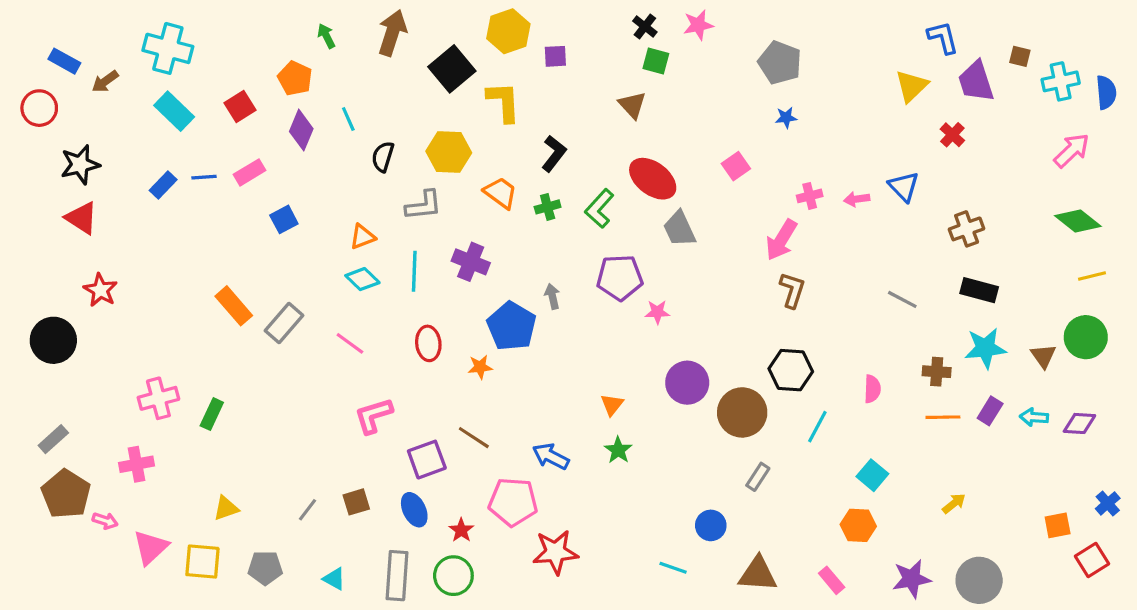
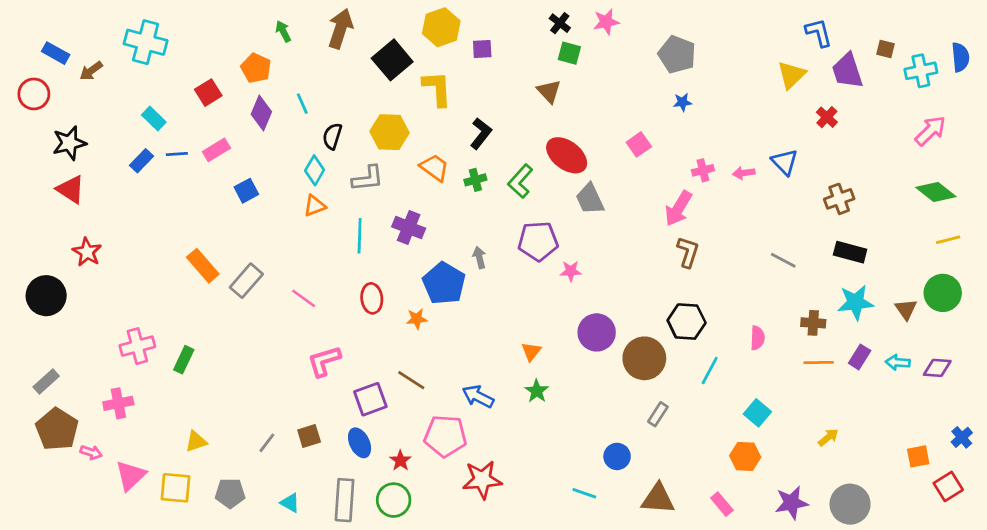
blue semicircle: (1106, 92) -> (960, 57), moved
cyan rectangle: (174, 111) -> (154, 119), moved, size x0.7
cyan diamond: (362, 279) -> (315, 170), moved, turned 76

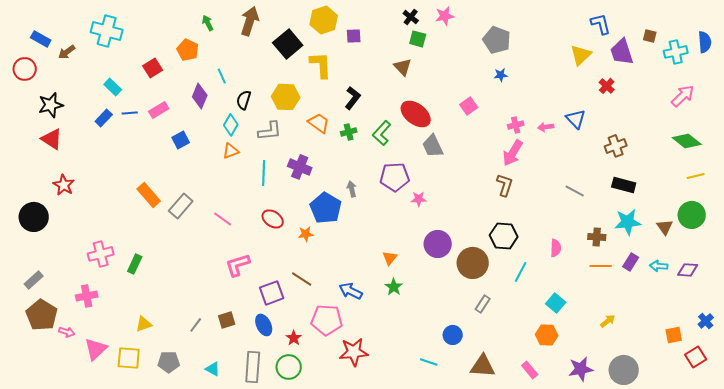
purple diamond: (261, 113) -> (200, 96), moved
pink arrow: (678, 208) -> (513, 153), moved
red ellipse: (372, 298) -> (273, 219), turned -50

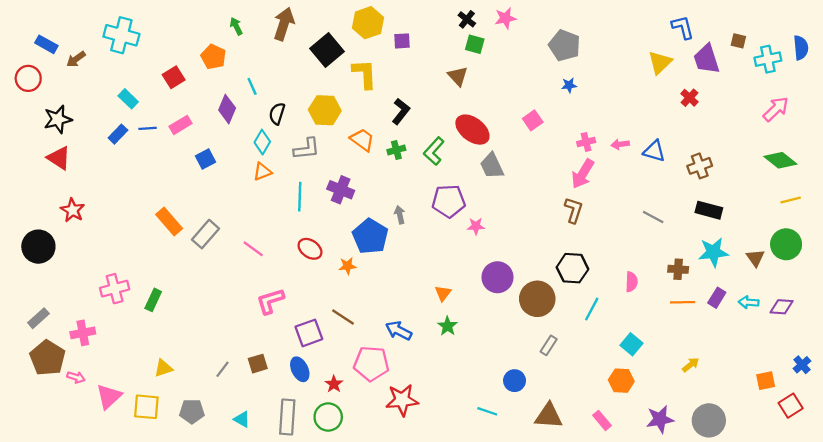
blue triangle: (576, 119) -> (654, 151), moved, turned -30
pink cross: (87, 296) -> (83, 333), moved

